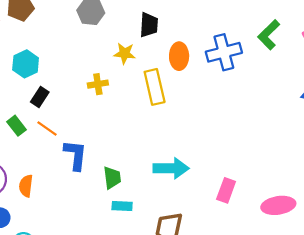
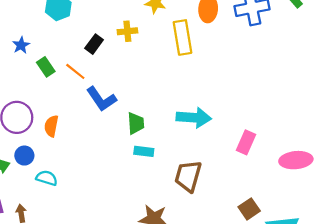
black rectangle: (40, 97) -> (94, 44), moved
blue L-shape: (75, 155) -> (101, 99), turned 136

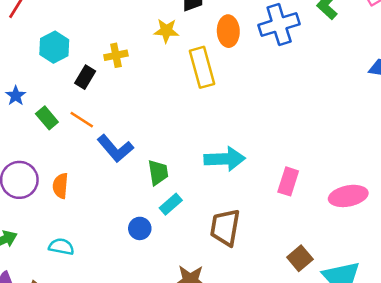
yellow cross: (127, 31) -> (116, 55), moved
black rectangle: (94, 44) -> (85, 77), moved
cyan rectangle: (144, 151) -> (171, 204), turned -42
blue circle: (24, 156) -> (140, 228), moved

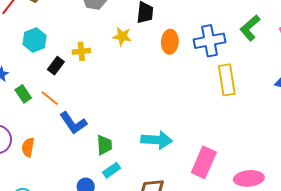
yellow rectangle: (202, 67) -> (227, 80), moved
pink rectangle: (288, 181) -> (204, 162), size x1.4

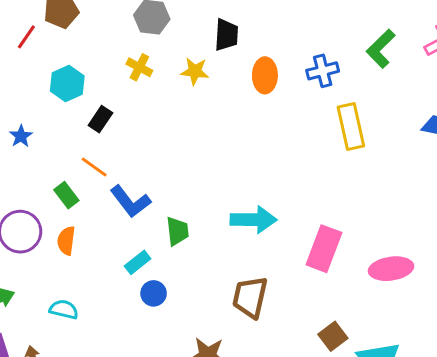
blue cross: (209, 41) -> (323, 71), size x0.7
yellow cross: (81, 51) -> (139, 67), moved, turned 36
green rectangle: (23, 94) -> (66, 195), moved
cyan rectangle: (111, 170) -> (138, 262), moved

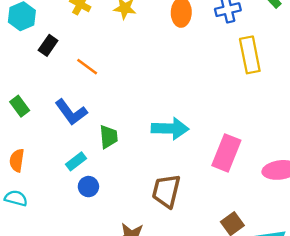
orange line: (94, 167) -> (87, 67), moved
orange semicircle: (66, 241) -> (17, 160), moved

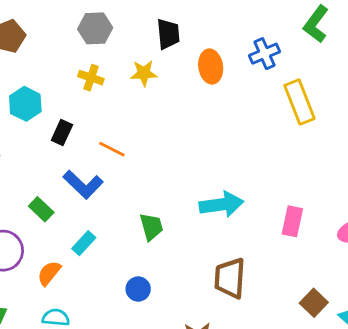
blue L-shape: (71, 112) -> (83, 184), moved
pink rectangle: (226, 153) -> (292, 221), size x0.7
orange semicircle: (17, 160) -> (49, 273), turned 40
cyan rectangle: (76, 161) -> (84, 243), moved

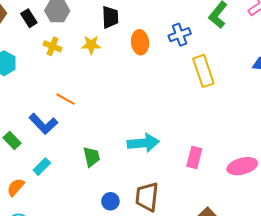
black rectangle: (62, 132) -> (29, 18), moved, turned -60
blue circle: (138, 289) -> (110, 201), moved

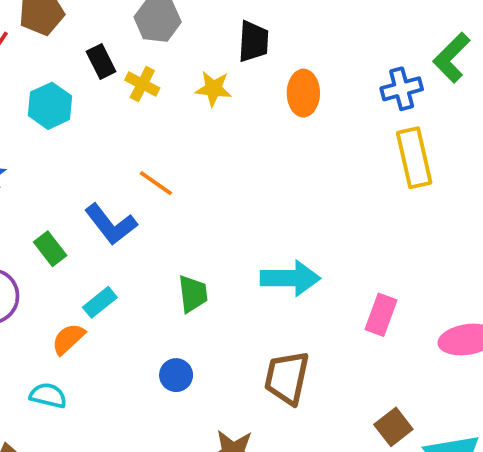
black rectangle: (29, 18) -> (101, 61), moved
blue cross: (180, 35) -> (402, 89), moved
orange semicircle: (16, 187) -> (68, 339), moved
blue circle: (110, 201) -> (176, 375), moved

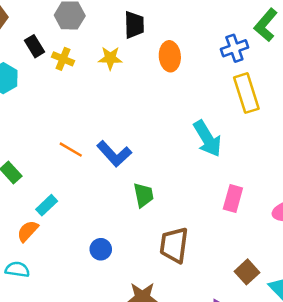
orange line: (156, 183) -> (71, 150), moved
blue L-shape: (111, 224) -> (114, 154), moved
cyan arrow: (290, 278) -> (207, 139), moved, turned 63
green trapezoid: (193, 294) -> (144, 195), moved

